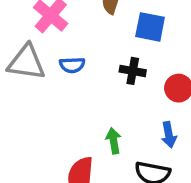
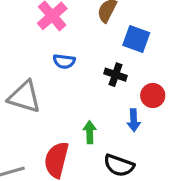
gray triangle: (26, 62) -> (25, 97), moved
blue arrow: (169, 135) -> (134, 120), moved

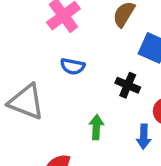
green arrow: (90, 132) -> (96, 127), moved

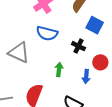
blue semicircle: (73, 66) -> (47, 33), size x1.5

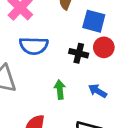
red circle: (100, 62) -> (104, 47), moved
blue arrow: (86, 76) -> (98, 91), turned 128

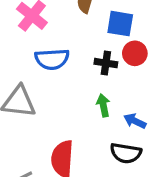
green arrow: (60, 90) -> (103, 105), moved
blue arrow: (98, 91) -> (135, 121), moved

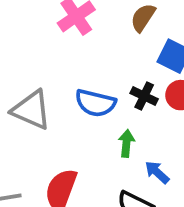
blue semicircle: (52, 59) -> (95, 103), moved

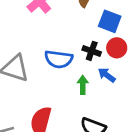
blue arrow: (157, 172) -> (107, 75), moved

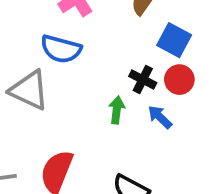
blue semicircle: (59, 59) -> (61, 49), moved
green arrow: (83, 85) -> (117, 110), moved

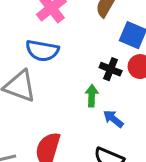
blue arrow: (160, 117) -> (113, 119), moved

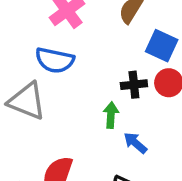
black cross: (111, 69) -> (134, 85), turned -30

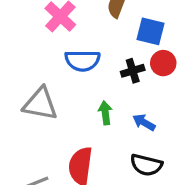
blue semicircle: (55, 60) -> (82, 61), moved
green arrow: (111, 115) -> (105, 113), moved

